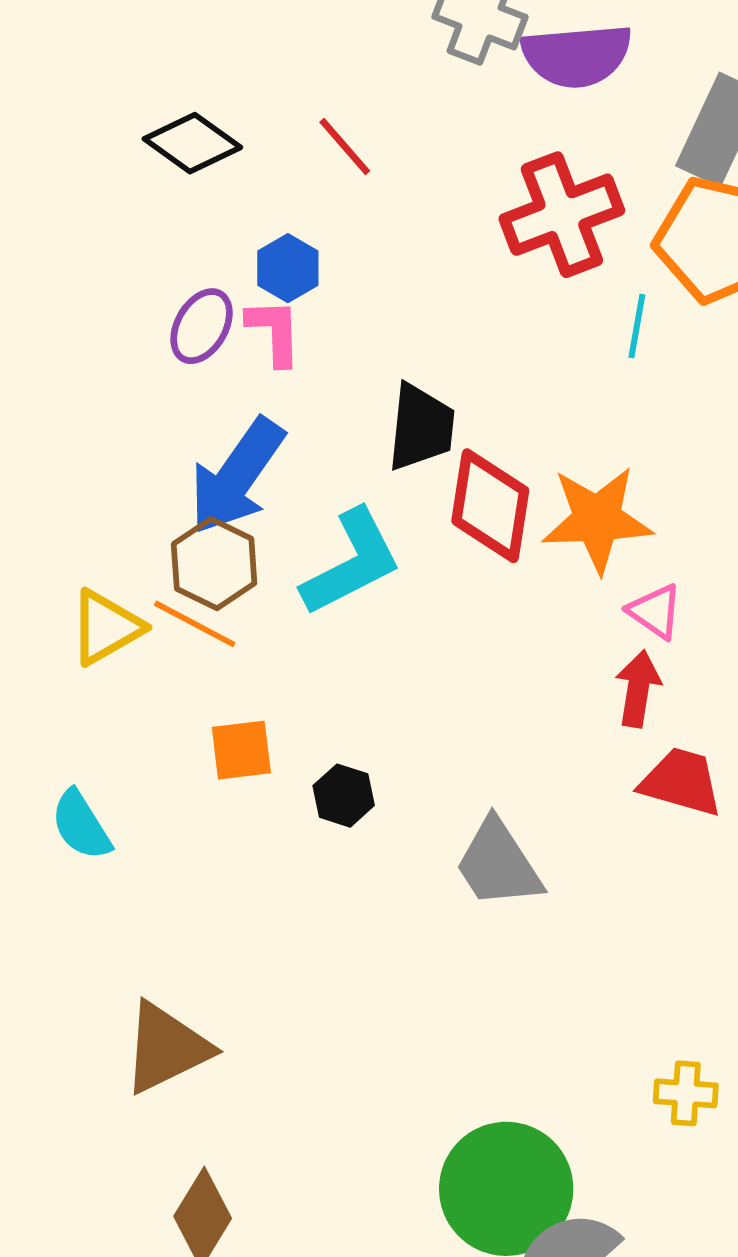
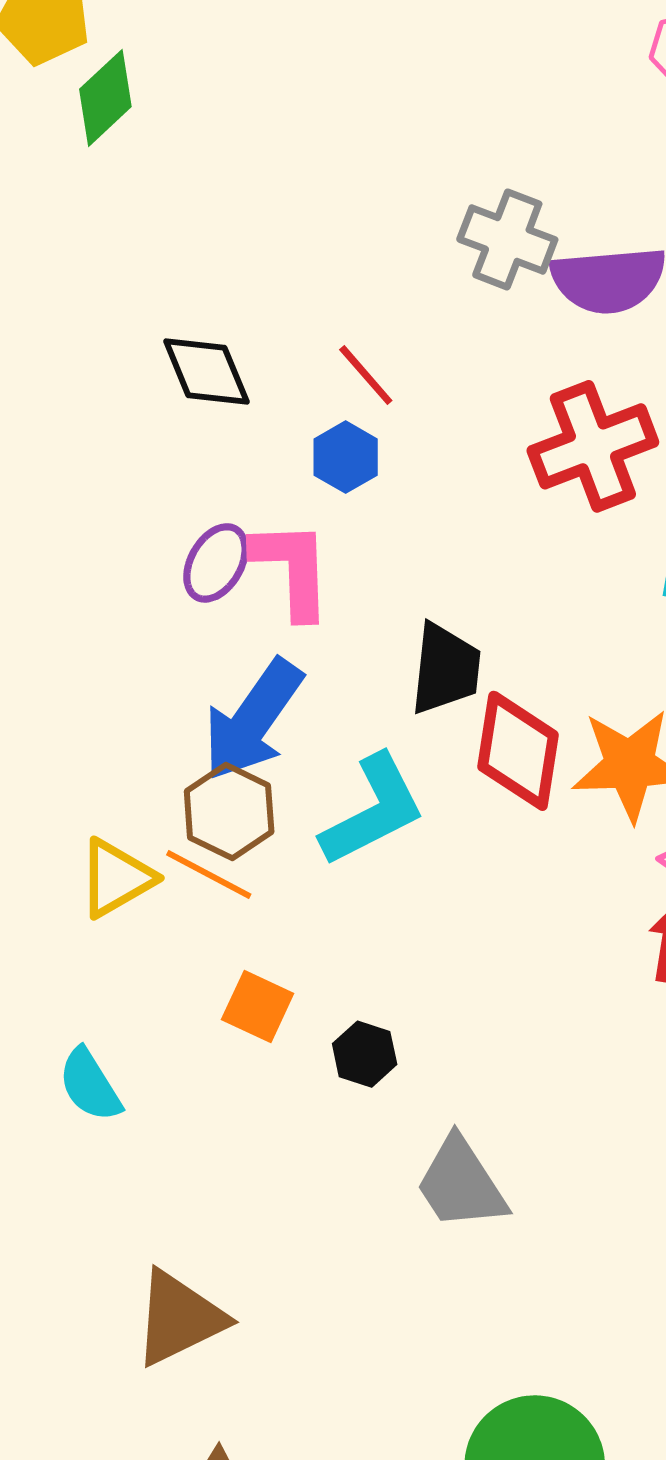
black diamond: (192, 143) -> (206, 371), turned 32
blue hexagon: (288, 268) -> (346, 457), moved
pink L-shape: (274, 332) -> (292, 569), size x1.4
orange square: (241, 750) -> (258, 1007), turned 32
gray trapezoid: (498, 864) -> (461, 1184), moved

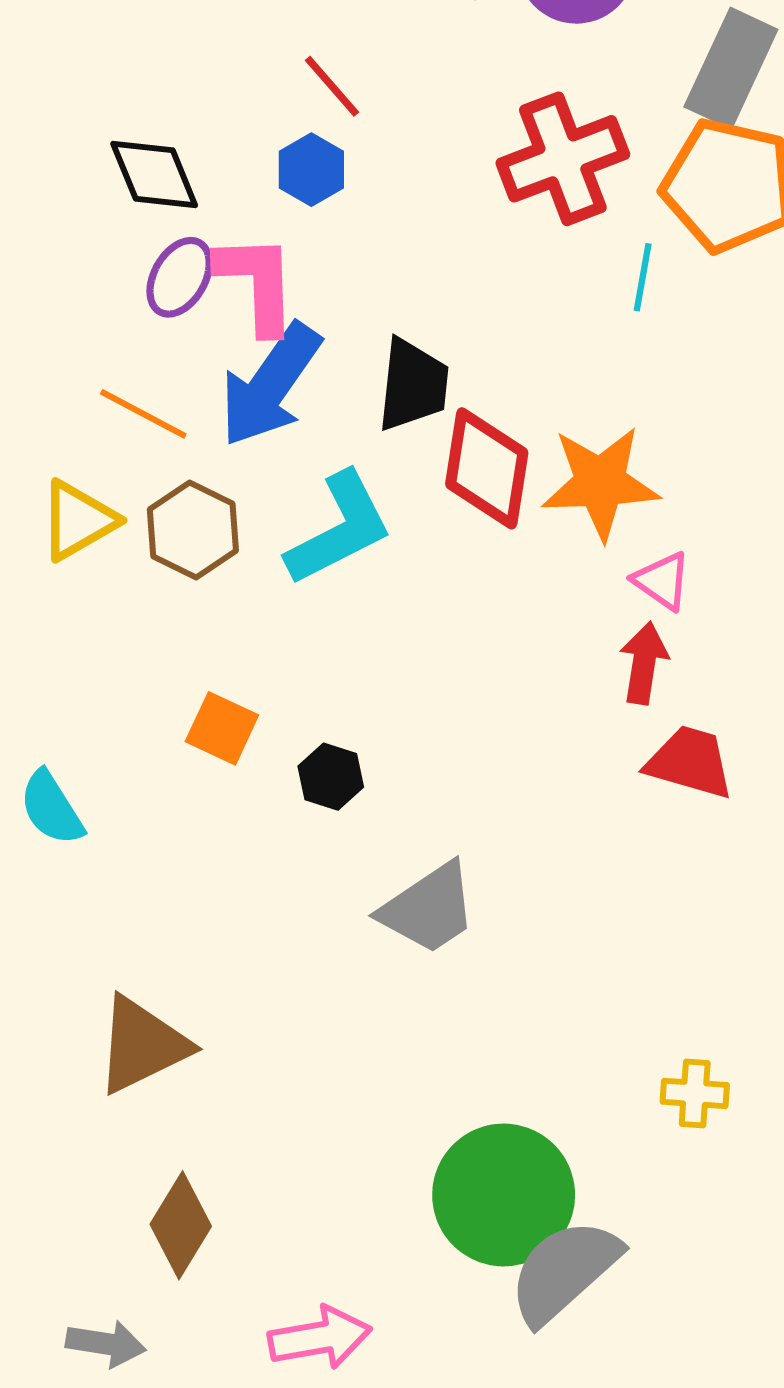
black diamond: (206, 371) -> (154, 174), moved
blue arrow: (253, 720) -> (270, 385), moved
orange line: (209, 875) -> (143, 414), moved
yellow triangle: (116, 878) -> (78, 520), moved
gray trapezoid: (461, 1184) -> (429, 908), turned -91

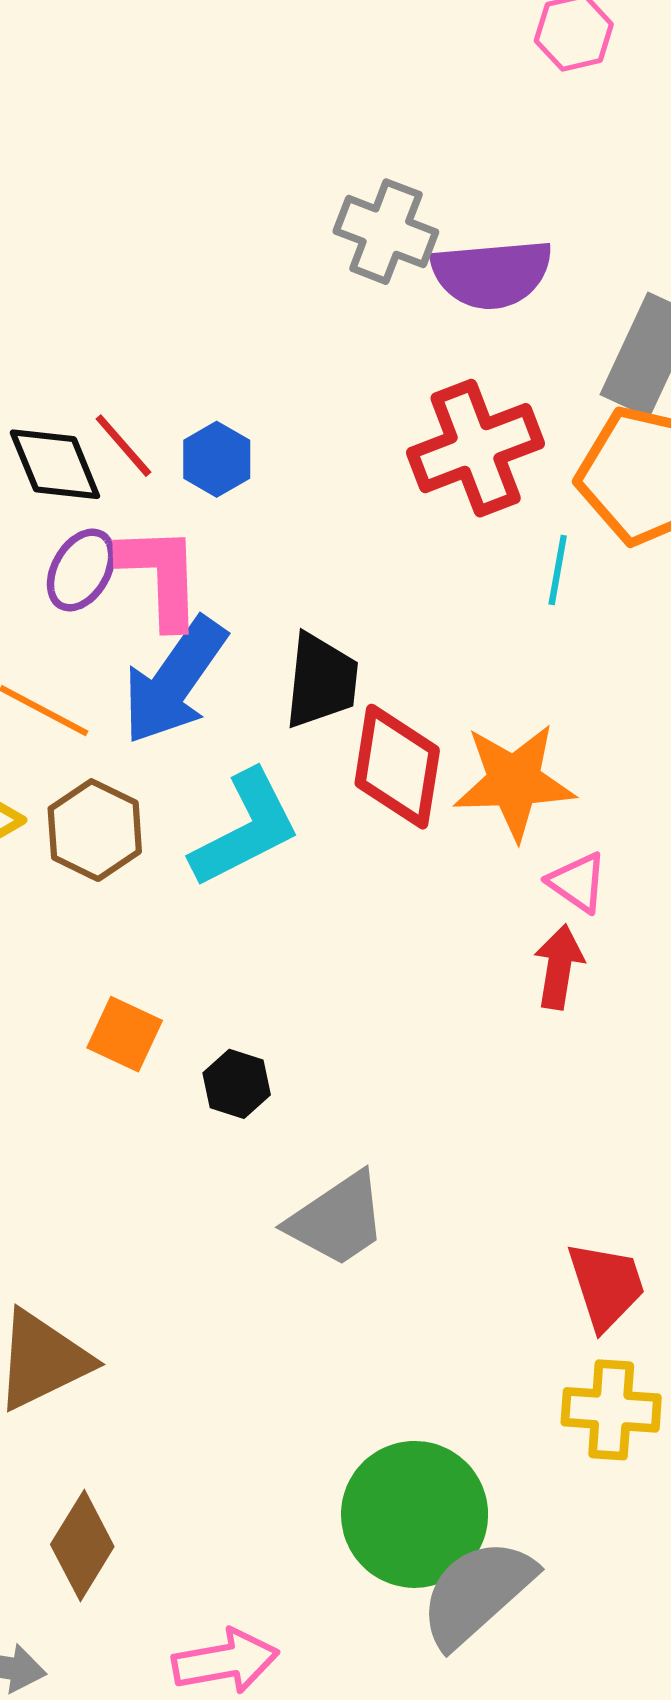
red line: (332, 86) -> (123, 446), moved
red trapezoid: (690, 762) -> (606, 1285), moved, turned 56
yellow cross: (695, 1093) -> (611, 1410), size x1.4

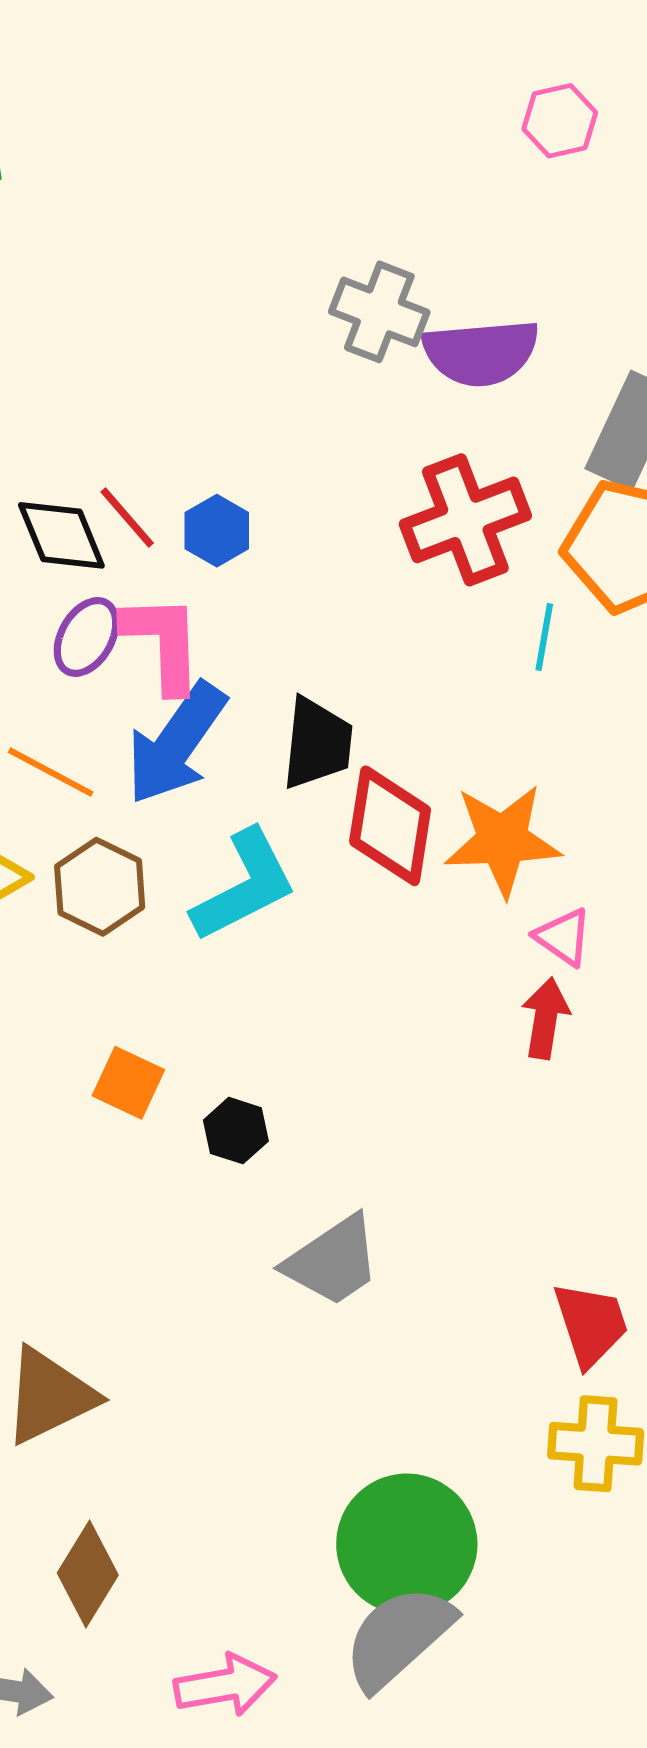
gray semicircle: (477, 1593) -> (398, 1637), moved

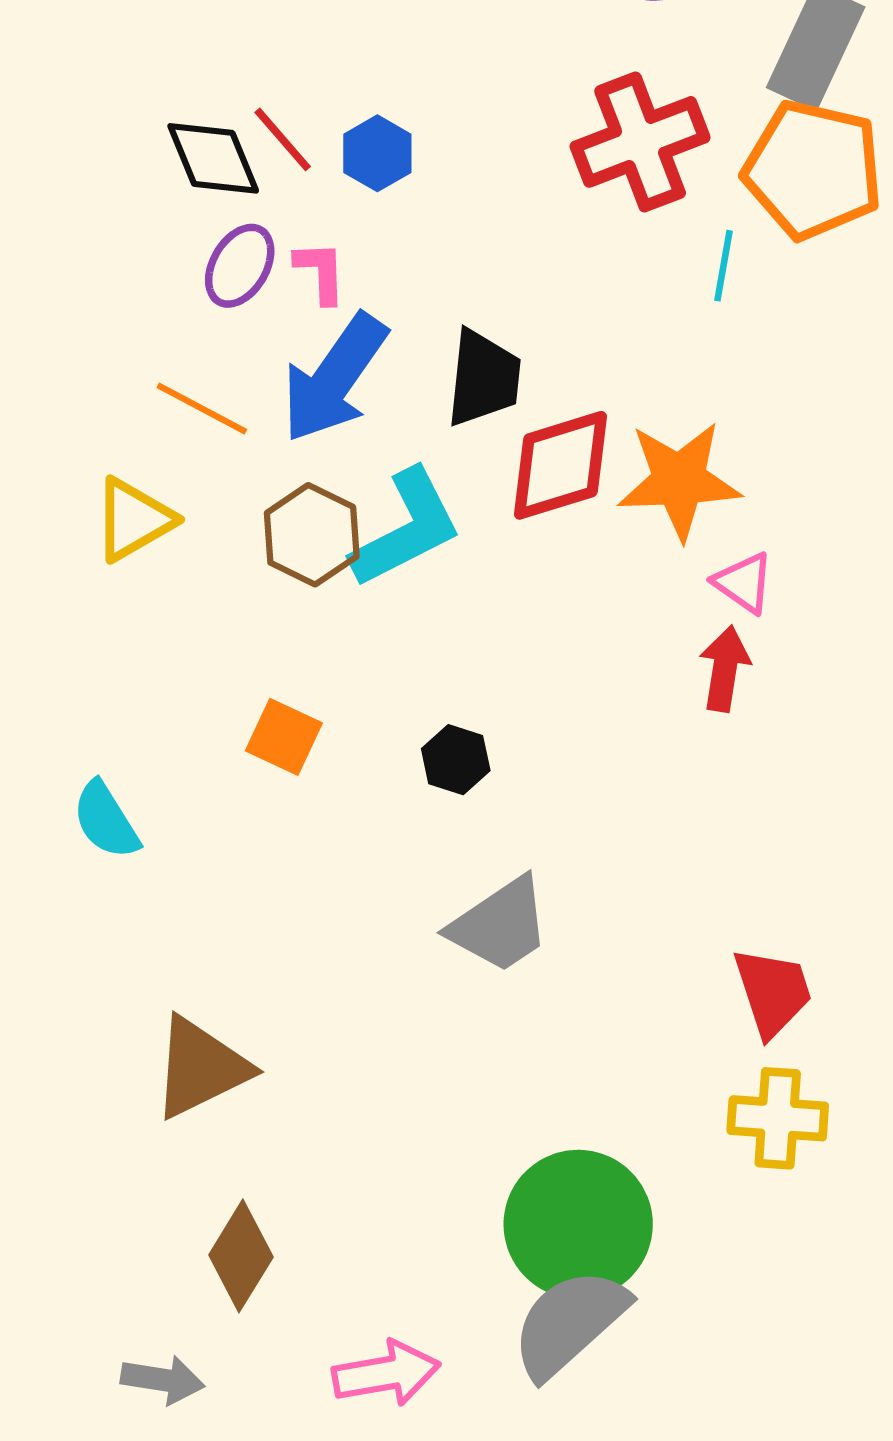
pink L-shape: (163, 643) -> (321, 272), size x0.6
red diamond: (390, 826) -> (560, 465), turned 64
brown hexagon: (100, 887) -> (312, 535), moved
black hexagon: (236, 1131) -> (456, 760), moved

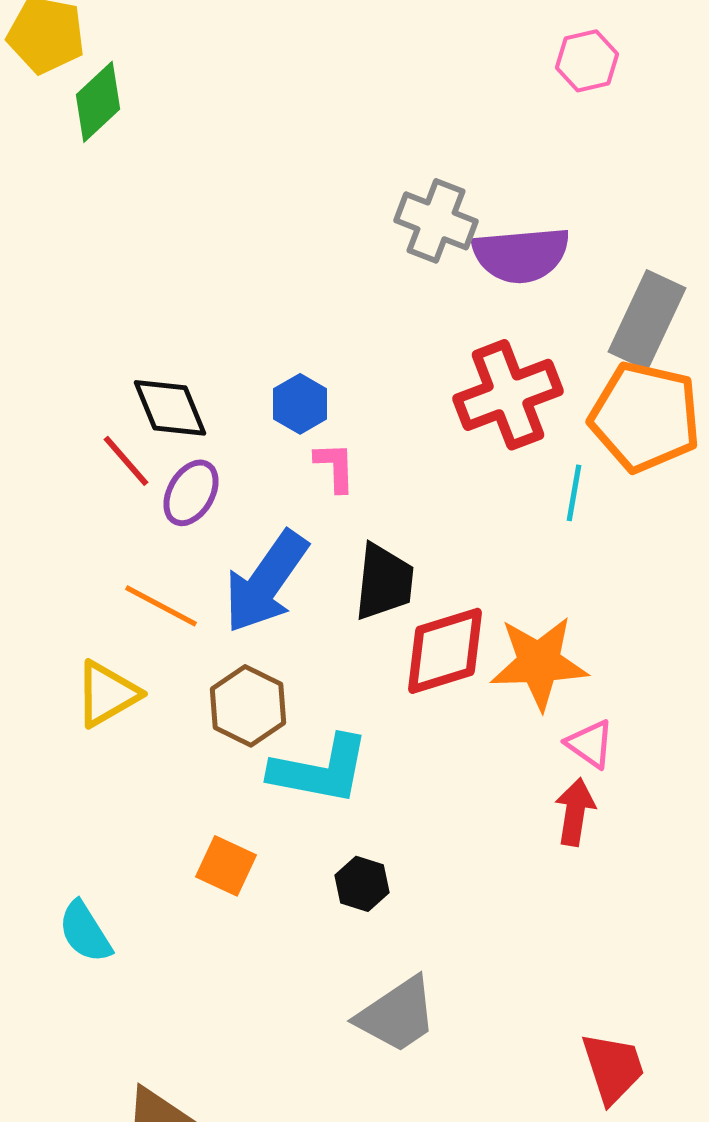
red line: (283, 139) -> (126, 461), moved
pink L-shape: (321, 272) -> (335, 467), moved
cyan L-shape: (406, 528) -> (320, 770), moved, turned 38

